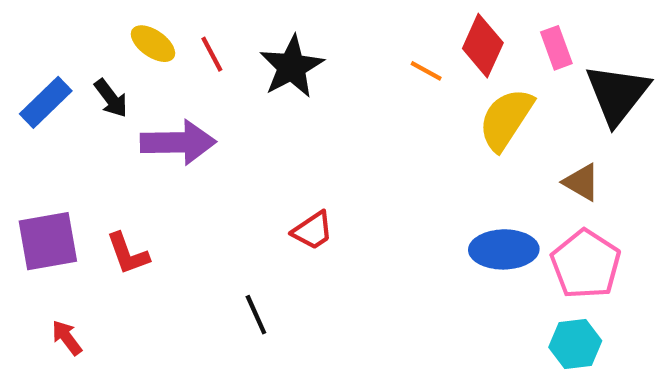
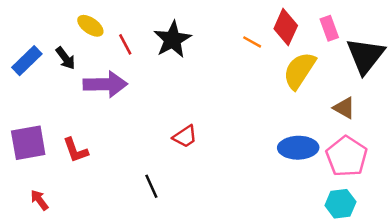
red line: (212, 54) -> (125, 44), moved

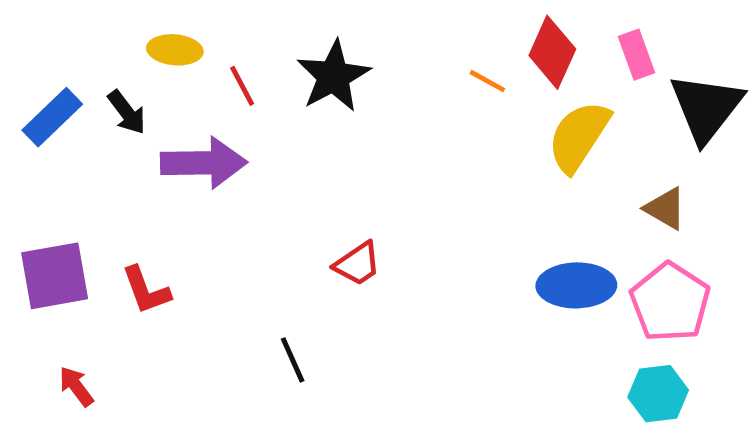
yellow ellipse: (90, 26) -> (175, 50), turned -30

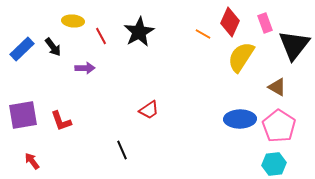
purple arrow: (204, 163) -> (85, 68), size x0.6

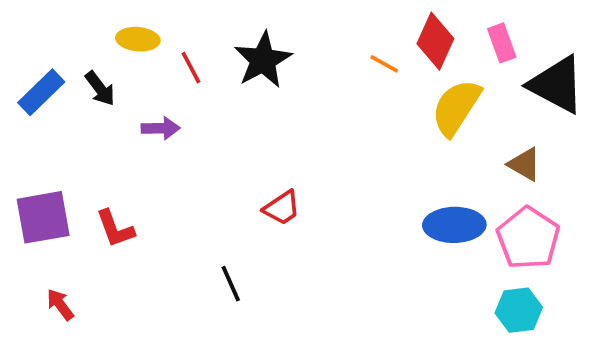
black triangle: (294, 45) -> (557, 85), turned -40

